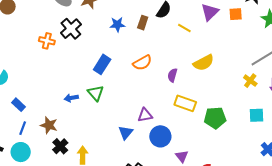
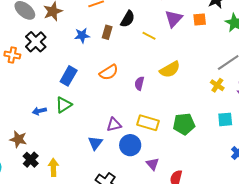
green triangle: (96, 93) -> (64, 105), turned 42
yellow rectangle: (185, 103) -> (148, 123), moved

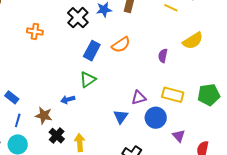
black cross: (36, 42) -> (78, 18), moved
orange semicircle: (109, 72) -> (121, 45), moved
blue arrow: (39, 111) -> (68, 100), moved

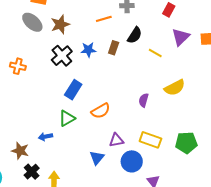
orange semicircle: (121, 45) -> (101, 111), moved

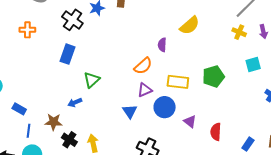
orange cross: (18, 66) -> (27, 30), moved
blue rectangle: (73, 90) -> (68, 54), moved
orange semicircle: (101, 111) -> (143, 66), moved

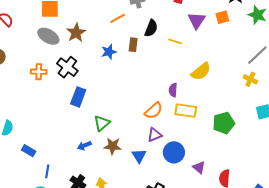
black cross: (72, 20) -> (67, 67), moved
yellow rectangle: (178, 82) -> (186, 111), moved
brown star: (53, 122) -> (113, 146), moved
blue line: (29, 131) -> (47, 171), moved

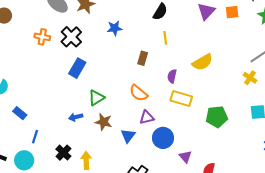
yellow line: (175, 41) -> (165, 38), moved, turned 56
brown rectangle: (133, 45) -> (143, 58), moved
orange semicircle: (154, 111) -> (138, 93), moved, turned 72

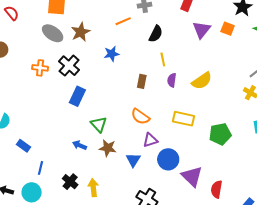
orange square: (232, 12) -> (228, 29), turned 32
purple semicircle: (172, 76) -> (172, 80), moved
green triangle: (96, 98) -> (99, 124), turned -36
blue arrow: (76, 117) -> (80, 145), turned 40
purple triangle: (185, 157) -> (192, 176), size x1.6

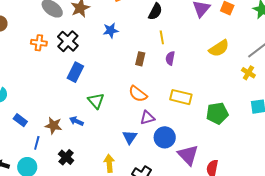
yellow semicircle: (202, 81) -> (219, 48), moved
brown star: (108, 148) -> (53, 126), moved
yellow arrow: (93, 188) -> (109, 163), moved

